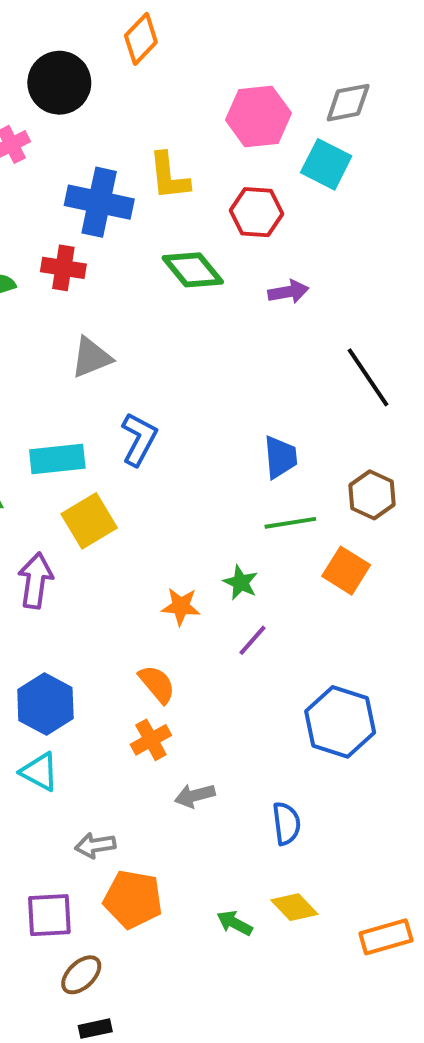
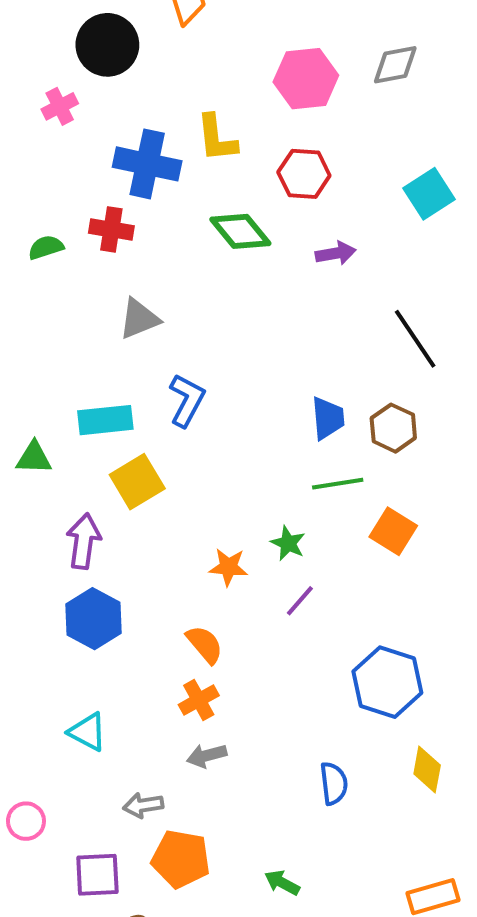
cyan square: (326, 164) -> (429, 194), moved, turned 30
brown hexagon: (372, 495) -> (393, 428), moved
blue hexagon: (45, 704) -> (93, 619), moved
gray arrow: (195, 796) -> (207, 756), moved
yellow diamond: (294, 907) -> (427, 770), moved, turned 54

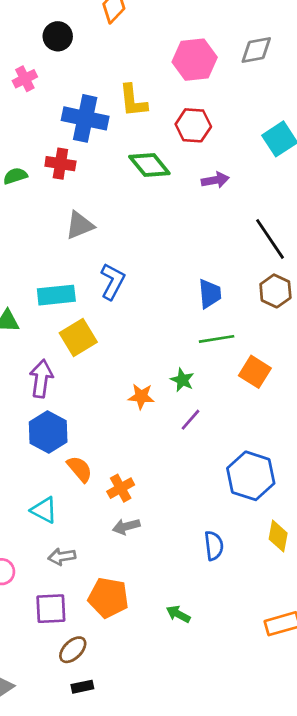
black circle: (107, 45) -> (58, 36), size x0.7
brown hexagon: (393, 428) -> (275, 291), moved
orange semicircle: (205, 644) -> (80, 469), moved
gray arrow: (143, 805) -> (62, 557), moved

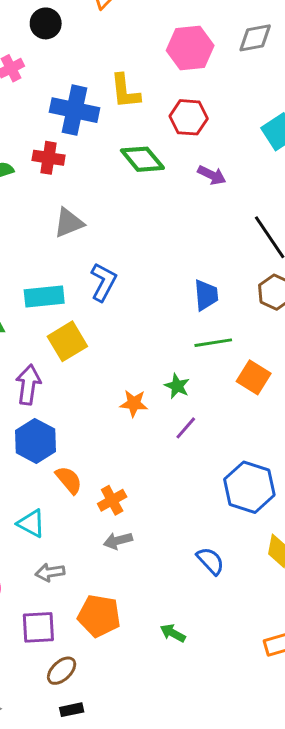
purple arrow: (215, 180) -> (212, 175), turned 36
blue semicircle: (214, 546) -> (210, 561), turned -36

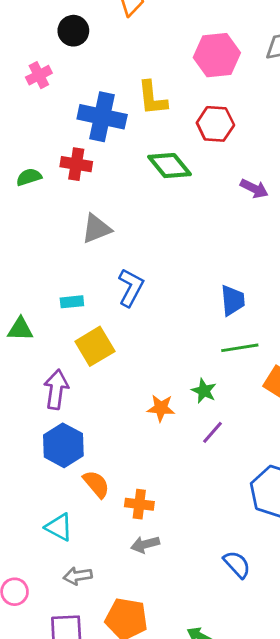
purple arrow: (212, 175) -> (254, 189), moved
cyan rectangle: (44, 296) -> (72, 302), size x0.6
orange cross: (112, 500) -> (139, 504), turned 36

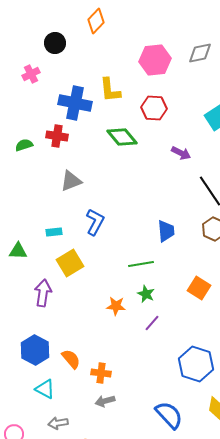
green line: (240, 348) -> (141, 264), moved
blue hexagon: (63, 445) -> (35, 350), moved
blue semicircle: (237, 564) -> (169, 415), size x1.4

